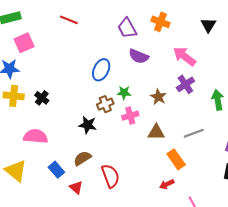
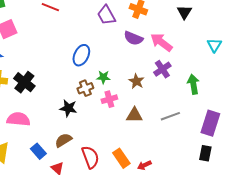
purple semicircle: (139, 56) -> (133, 38), moved
black cross: (42, 98) -> (24, 82), size x1.5
orange rectangle: (176, 159) -> (121, 158), moved

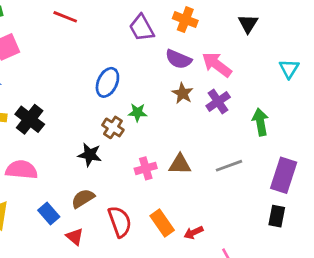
brown star: (136, 81) -> (183, 93), moved
brown cross: (85, 88) -> (113, 127), turned -35
pink cross: (109, 99) -> (146, 168), moved

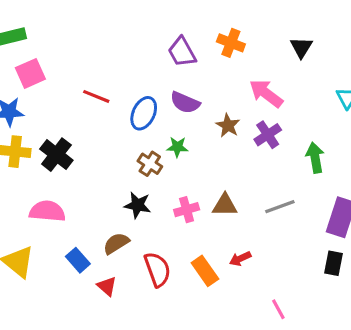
red line: (65, 17) -> (96, 96), moved
purple semicircle: (178, 59) -> (185, 103), moved
black star: (90, 155) -> (138, 205), moved
red arrow: (193, 233) -> (240, 259), moved

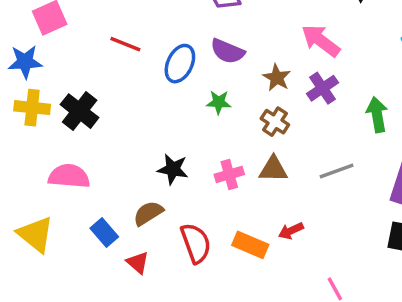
brown cross: (150, 164) -> (275, 122), moved
orange rectangle: (205, 271) -> (250, 245), turned -32

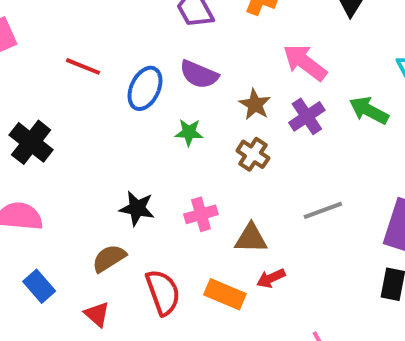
green arrow: (377, 115) -> (369, 110), moved, turned -52
brown triangle: (273, 169) -> (251, 238), moved
blue rectangle: (104, 233) -> (39, 286), moved

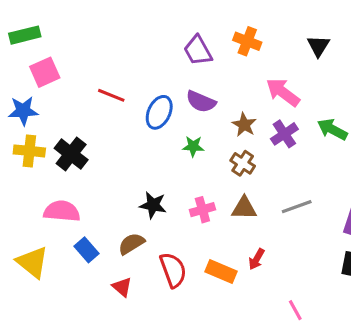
brown triangle: (251, 238) -> (244, 208), moved
red arrow: (271, 278) -> (257, 259), turned -35
blue rectangle: (39, 286) -> (87, 250), moved

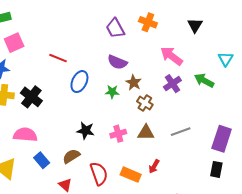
blue ellipse: (159, 112) -> (79, 82), moved
brown star: (244, 125) -> (134, 83), moved

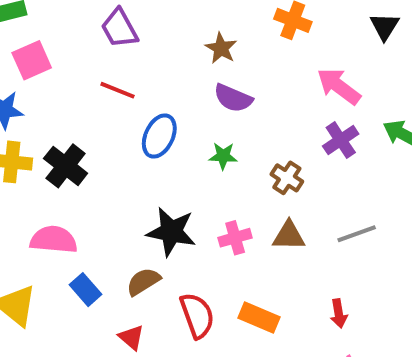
purple trapezoid: (115, 28) -> (119, 28), moved
brown star: (134, 83) -> (221, 48), moved
black star: (86, 131) -> (171, 232), size x1.4
red arrow: (154, 166) -> (339, 313), moved, turned -40

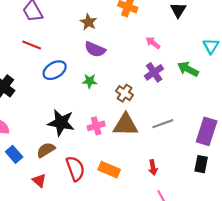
pink arrow: (339, 86) -> (153, 43), size x0.6
blue ellipse: (159, 136) -> (55, 70), turned 35
brown triangle: (289, 236) -> (126, 125), size x1.4

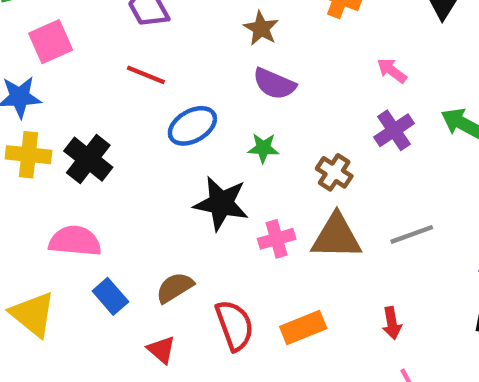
black star: (61, 123) -> (221, 203), moved
orange rectangle: (109, 170) -> (303, 327), turned -45

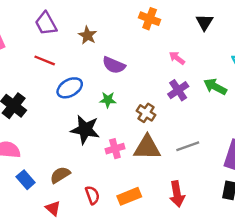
brown star: (261, 28) -> (88, 35), moved
red arrow: (392, 323) -> (177, 194), size x1.5
red semicircle: (234, 325) -> (92, 195), size x0.7

